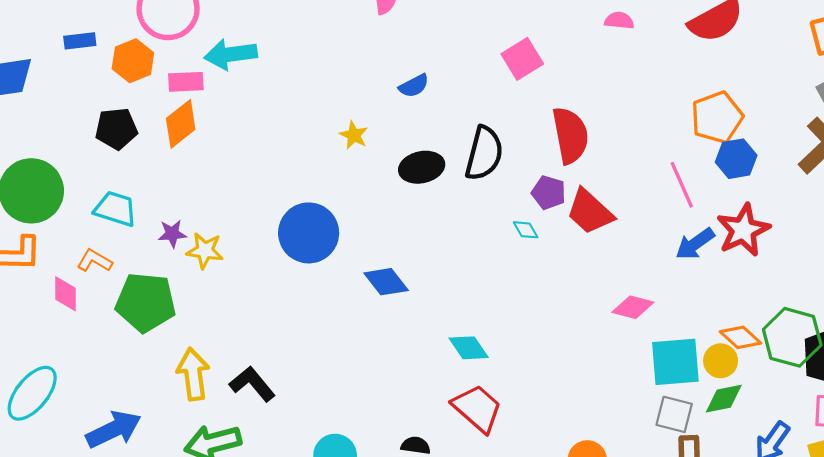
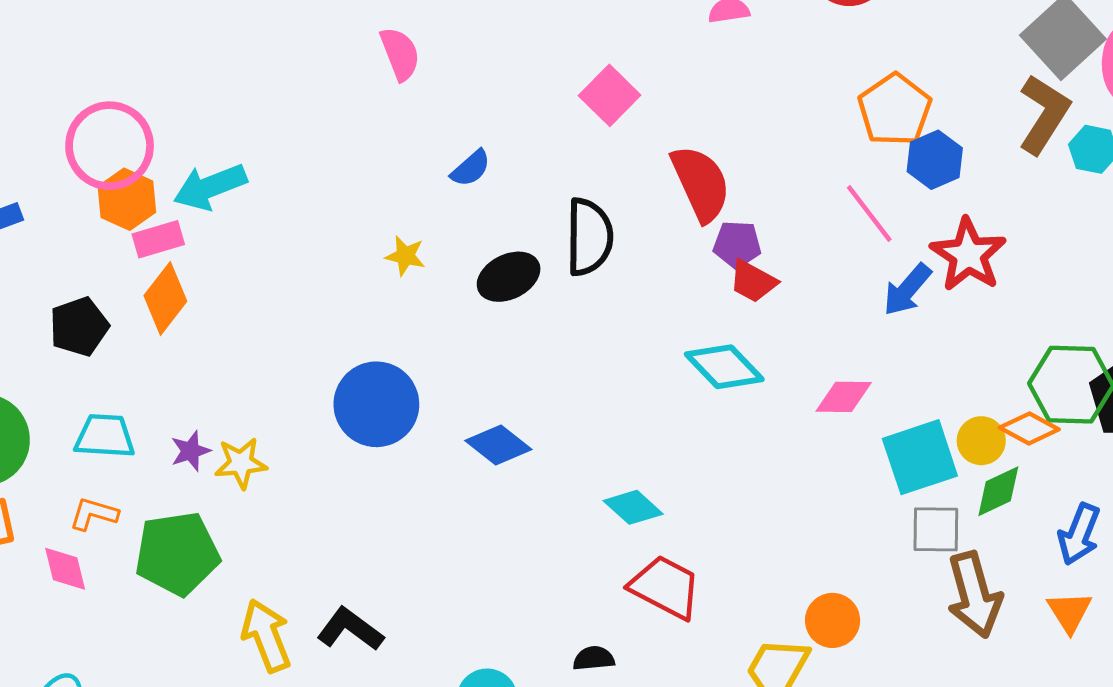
orange hexagon: (133, 61) -> (127, 199), moved
purple pentagon: (549, 193) -> (737, 244), moved
red trapezoid: (590, 212) -> (753, 281), size x0.7
cyan diamond: (526, 230) -> (724, 367), moved, size x2.0
orange diamond: (741, 337) -> (1029, 428), moved

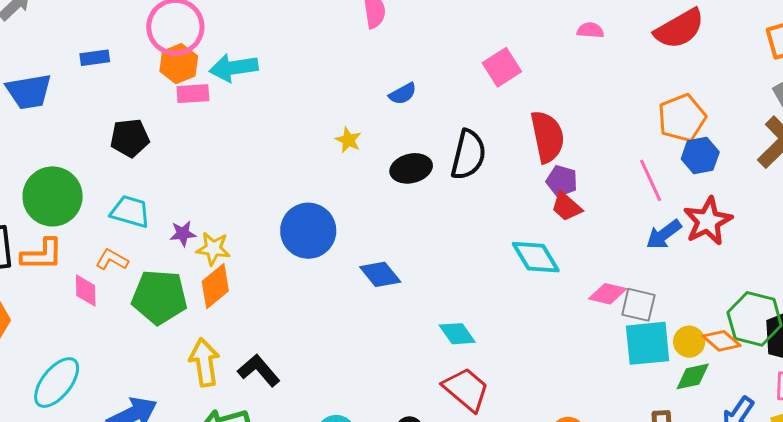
orange diamond: (165, 298) -> (215, 286), moved
gray square: (936, 529) -> (638, 305), moved

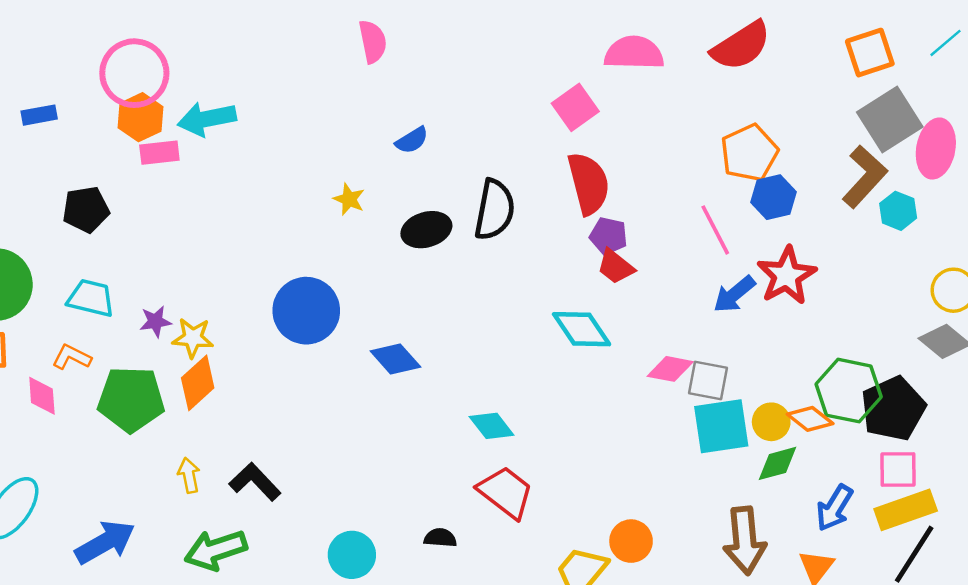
pink semicircle: (590, 30) -> (634, 53), size x1.8
pink square: (502, 67) -> (575, 107), moved
yellow arrow: (204, 362) -> (189, 475), size x0.6

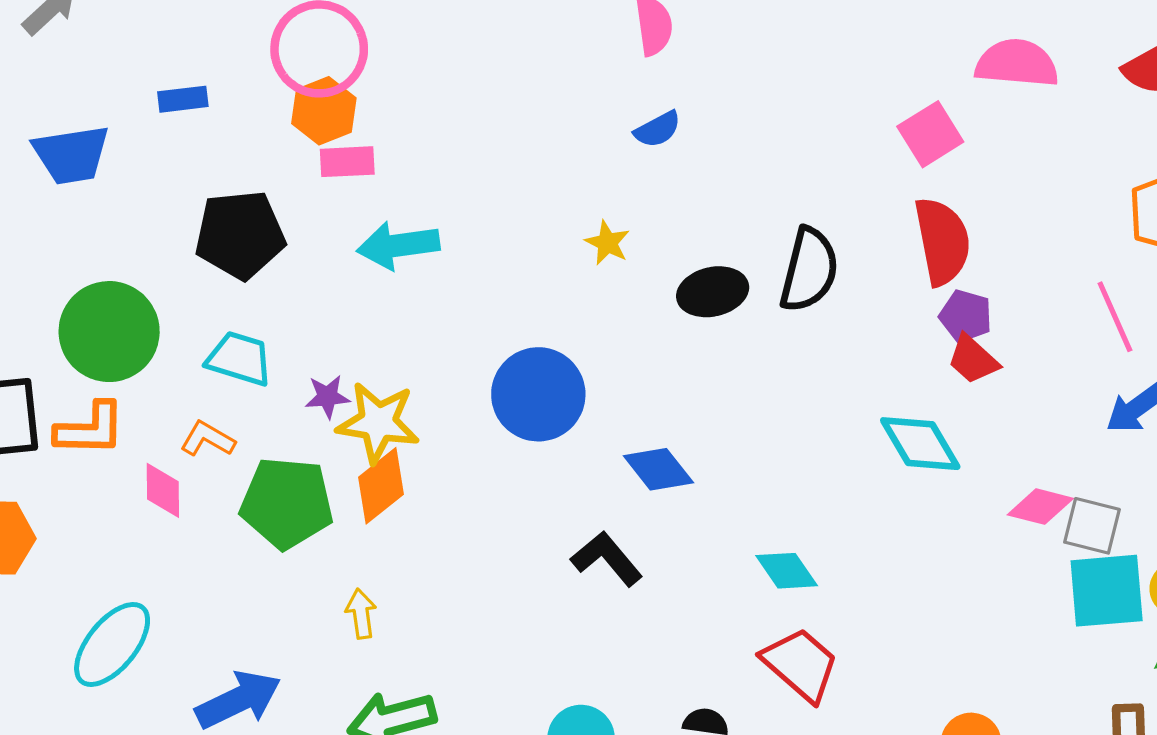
cyan arrow: (207, 119) -> (398, 245), moved
blue semicircle: (412, 140) -> (658, 129), moved
black pentagon: (86, 209) -> (240, 235), size x1.4
yellow star: (193, 338) -> (378, 422), size x1.4
black L-shape: (255, 482) -> (607, 559), moved

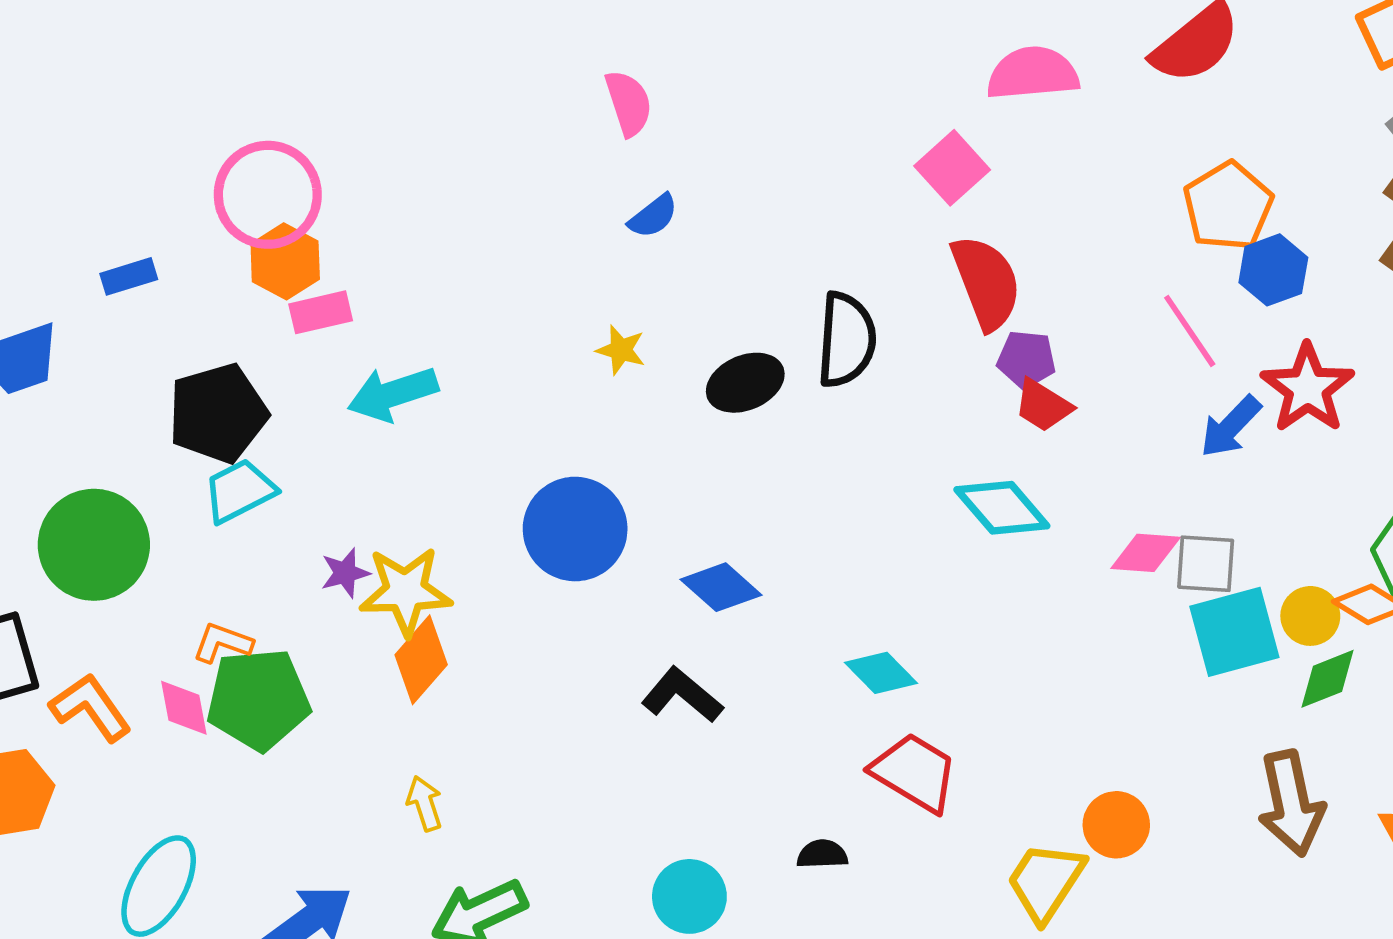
cyan trapezoid: (239, 359) -> (239, 491), moved, turned -34
orange L-shape: (90, 429) -> (90, 707), moved, turned -116
green pentagon: (287, 503) -> (258, 699), moved

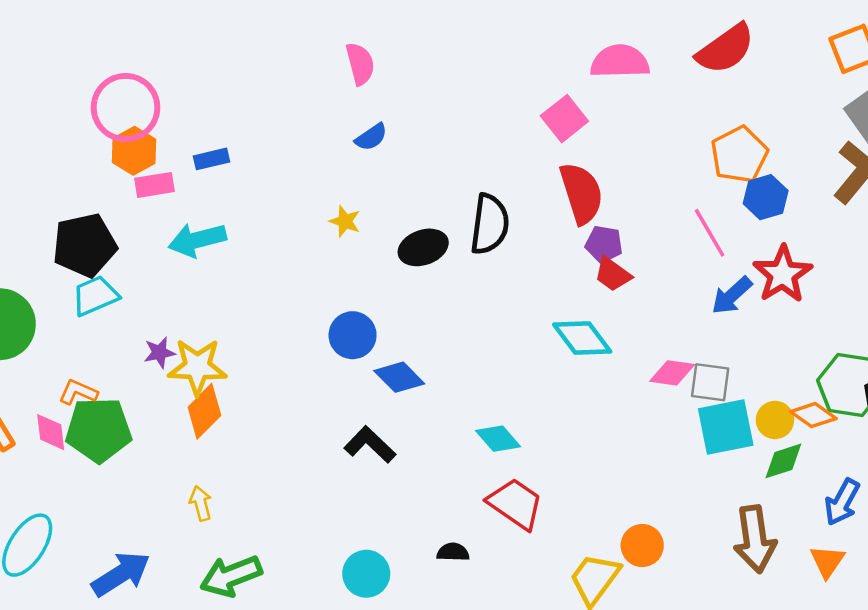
blue rectangle: (129, 276) -> (211, 159), moved
blue circle: (575, 529) -> (353, 335), moved, size x0.7

